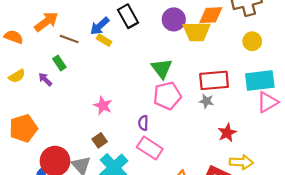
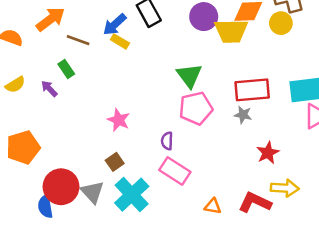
yellow circle: (252, 41) -> (281, 23), moved

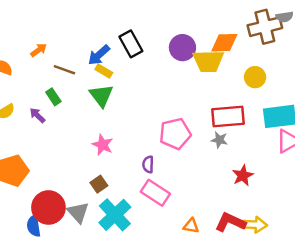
orange arrow: (51, 19) -> (39, 50), size x0.6
yellow circle: (281, 23) -> (255, 77), moved
green triangle: (189, 75) -> (101, 96), moved
yellow arrow: (285, 188) -> (254, 225), moved

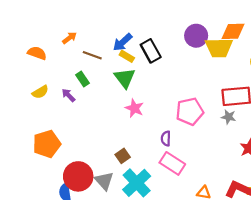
black rectangle: (131, 44) -> (151, 51), moved
pink star: (103, 145) -> (134, 108), moved

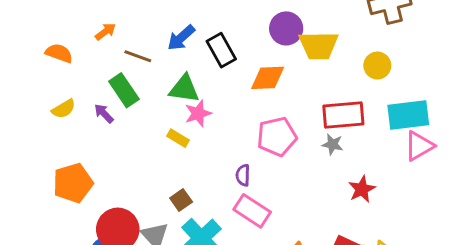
orange diamond: (233, 31) -> (268, 78), moved
yellow rectangle: (127, 56) -> (178, 138), moved
green triangle: (125, 78) -> (184, 89), turned -45
green rectangle: (82, 79) -> (124, 90), size x1.5
pink star: (134, 108) -> (198, 113), moved, turned 30

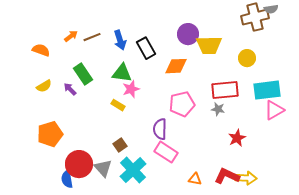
blue arrow: (181, 38) -> (120, 40), turned -66
brown line: (138, 56) -> (92, 37), moved, turned -42
purple semicircle: (243, 175) -> (160, 129), size x1.5

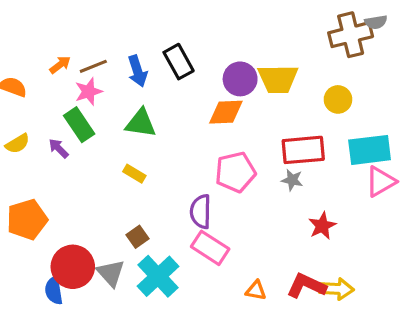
purple circle: (188, 34) -> (240, 79), moved
black rectangle: (146, 48) -> (179, 62), moved
pink star: (131, 89) -> (89, 92), moved

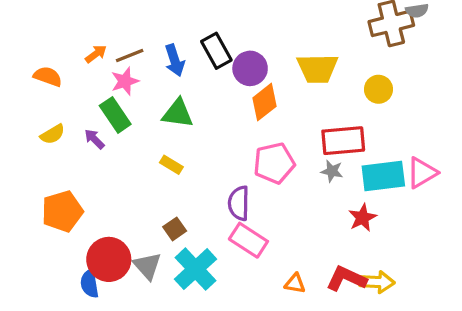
purple circle: (240, 79) -> (250, 68), moved
orange diamond: (226, 112) -> (265, 102), turned -36
cyan rectangle: (370, 150) -> (383, 176), moved

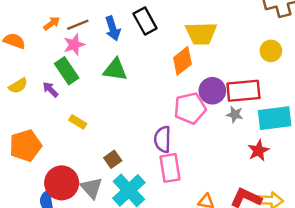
purple circle: (250, 68) -> (212, 91), moved
yellow trapezoid: (317, 68) -> (201, 33), moved
yellow rectangle: (171, 165) -> (78, 122), moved
pink rectangle: (248, 240) -> (170, 168), turned 48

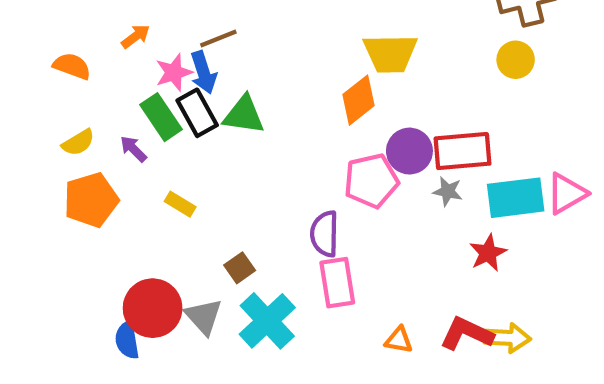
black rectangle: (145, 21) -> (197, 113), moved
brown line: (78, 25) -> (218, 39), moved
blue arrow: (113, 28) -> (204, 72), moved
yellow circle: (271, 51) -> (516, 60), moved
orange pentagon: (26, 146) -> (91, 200), moved

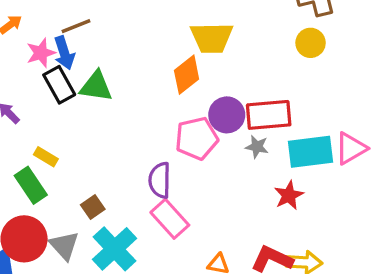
green rectangle: (161, 117) -> (31, 185), moved
pink rectangle: (337, 283) -> (170, 219), turned -33

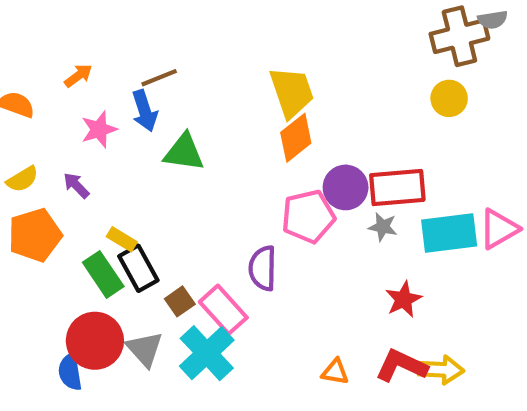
yellow trapezoid: (212, 38) -> (292, 92), moved, turned -108
pink star: (41, 53) -> (99, 129), moved
black rectangle: (59, 85) -> (138, 268), moved
red star: (289, 195) -> (404, 299), moved
pink rectangle: (170, 219) -> (223, 310), moved

